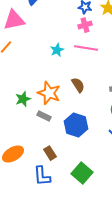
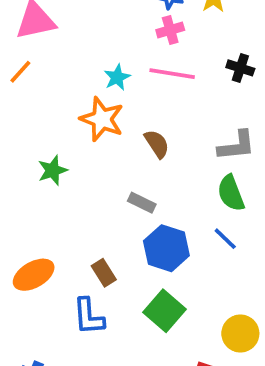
orange star: (49, 93) -> (102, 119), moved
gray rectangle: (44, 116) -> (142, 203), moved
blue hexagon: (76, 125) -> (166, 248), moved

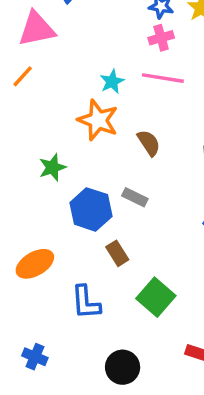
blue hexagon: (166, 248) -> (91, 209), moved
brown rectangle: (104, 273) -> (117, 253), moved

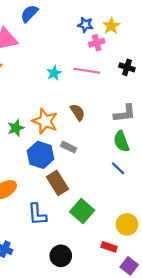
pink cross: (161, 38) -> (97, 43), moved
orange star: (98, 120) -> (45, 121), moved
brown rectangle: (117, 253) -> (57, 183), size x1.5

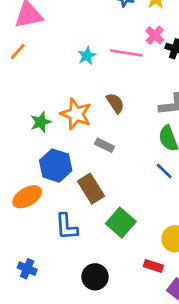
pink cross: (97, 43) -> (155, 35), moved, turned -32
blue hexagon: (41, 155) -> (56, 166), moved

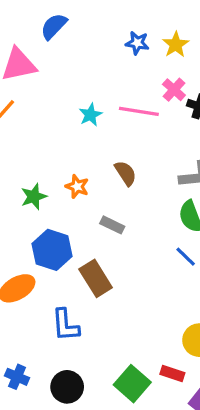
orange star: (76, 114) -> (77, 187), size x0.6
green square: (121, 223) -> (132, 384), moved
black circle: (95, 277) -> (67, 387), moved

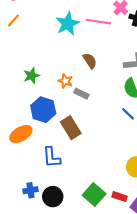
cyan star: (91, 115) -> (68, 24), size x1.6
orange star: (77, 187) -> (65, 81), moved
red rectangle: (172, 374) -> (120, 197), moved
blue cross: (17, 377) -> (30, 190), moved, turned -32

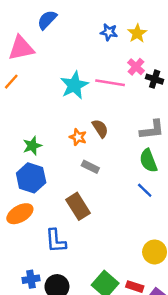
orange star: (65, 81) -> (78, 137), moved
blue hexagon: (43, 110) -> (31, 178), moved

